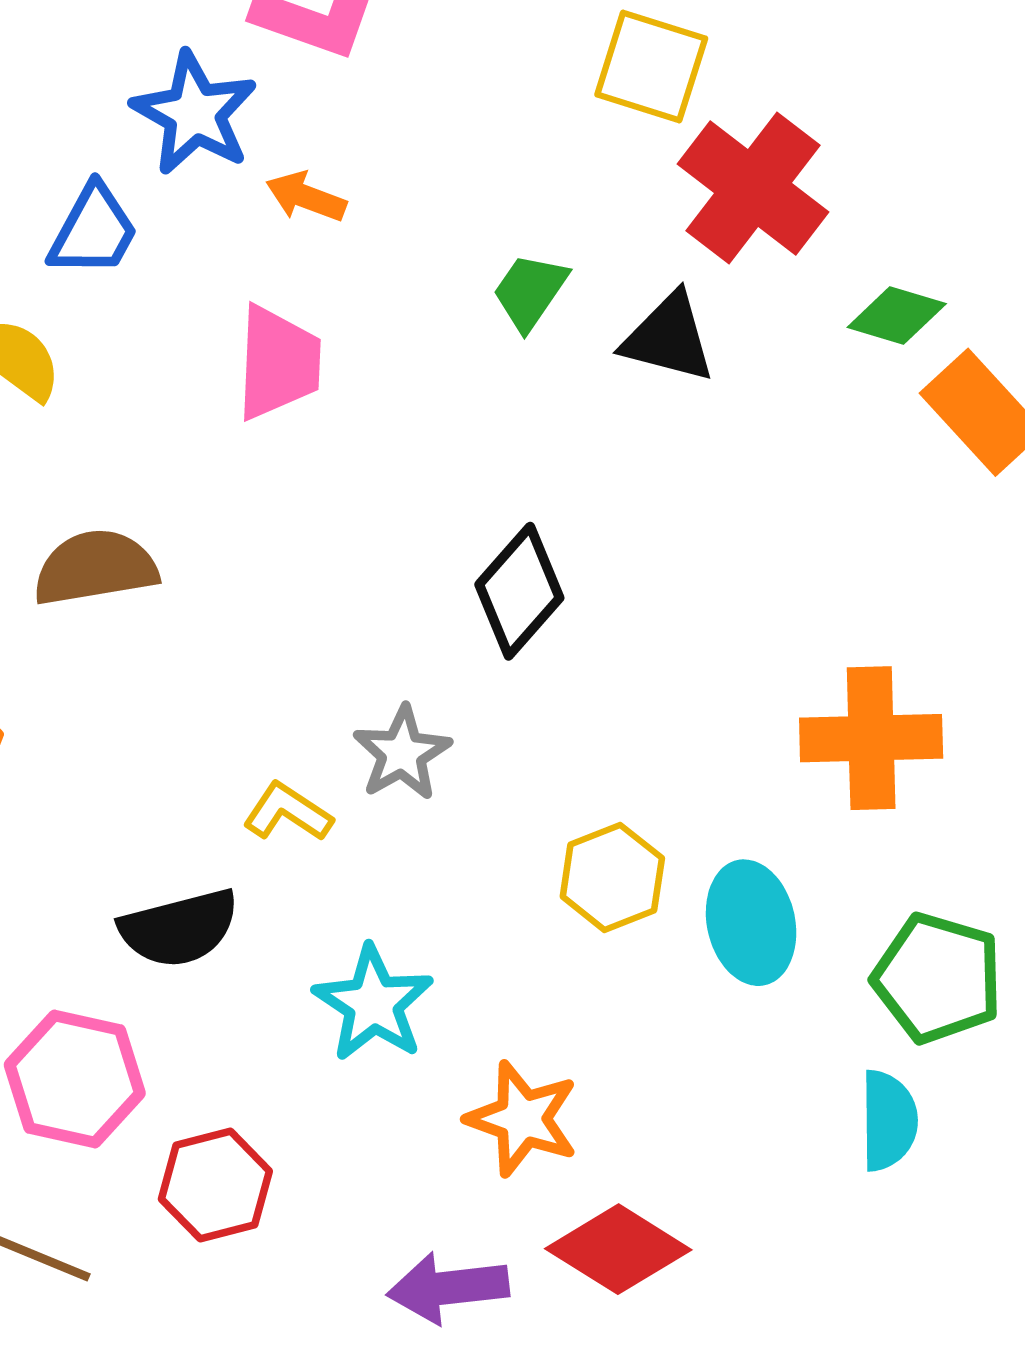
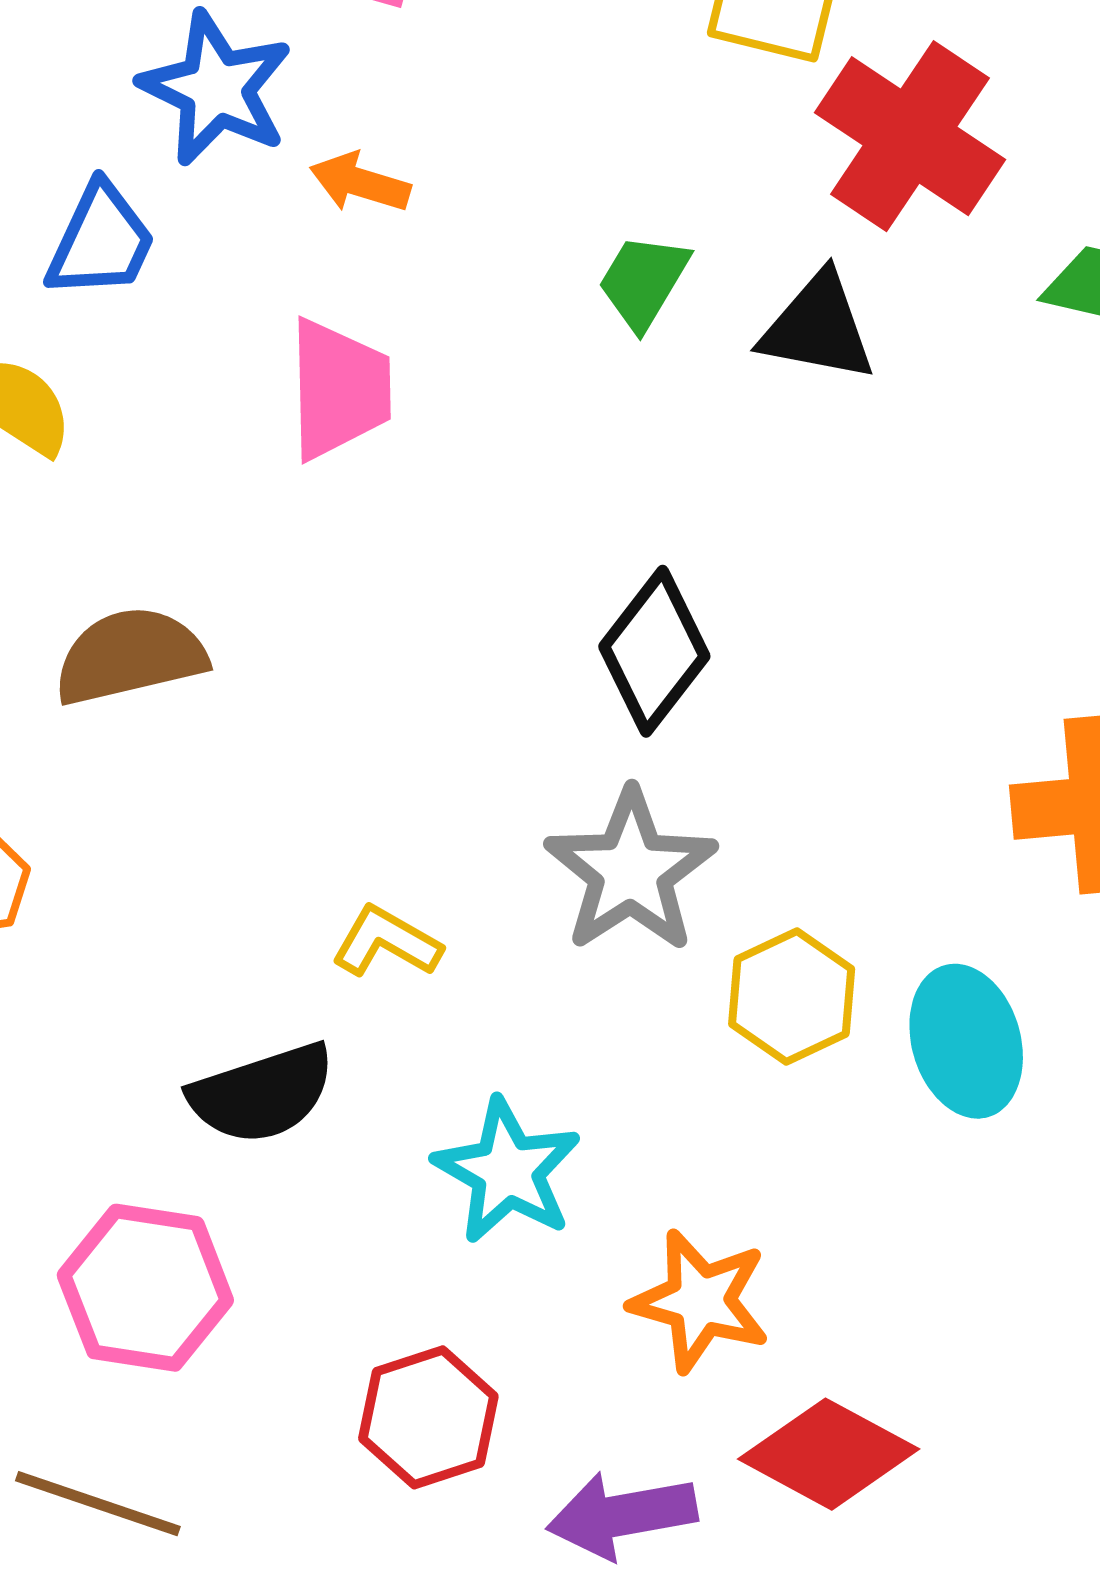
gray star: (402, 753) -> (631, 871), moved, size x1.4
red hexagon: (215, 1185) -> (428, 1417), moved

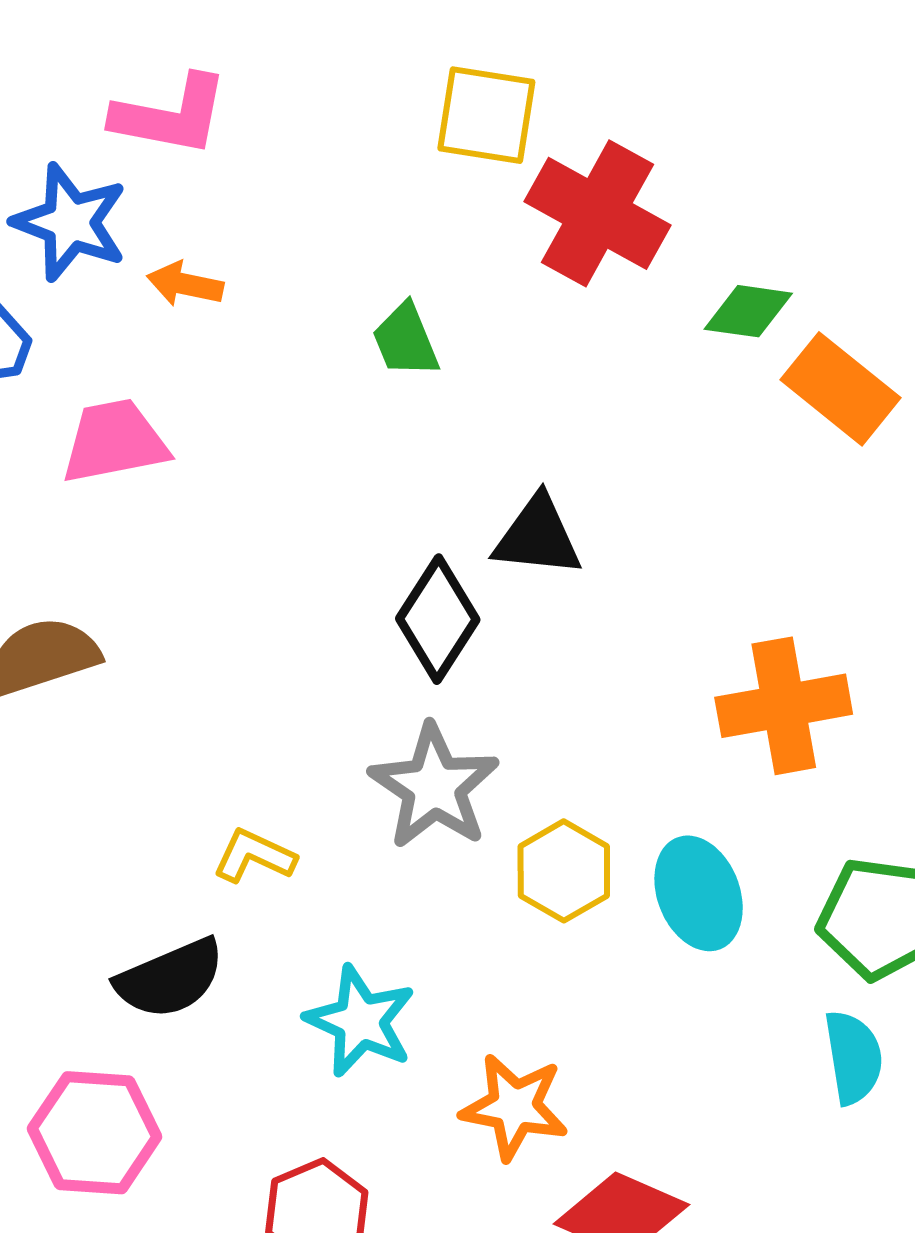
green trapezoid: (643, 281) -> (406, 340), turned -48
black triangle: (818, 327) -> (538, 536), moved
pink trapezoid: (339, 389) -> (115, 441), moved, turned -95

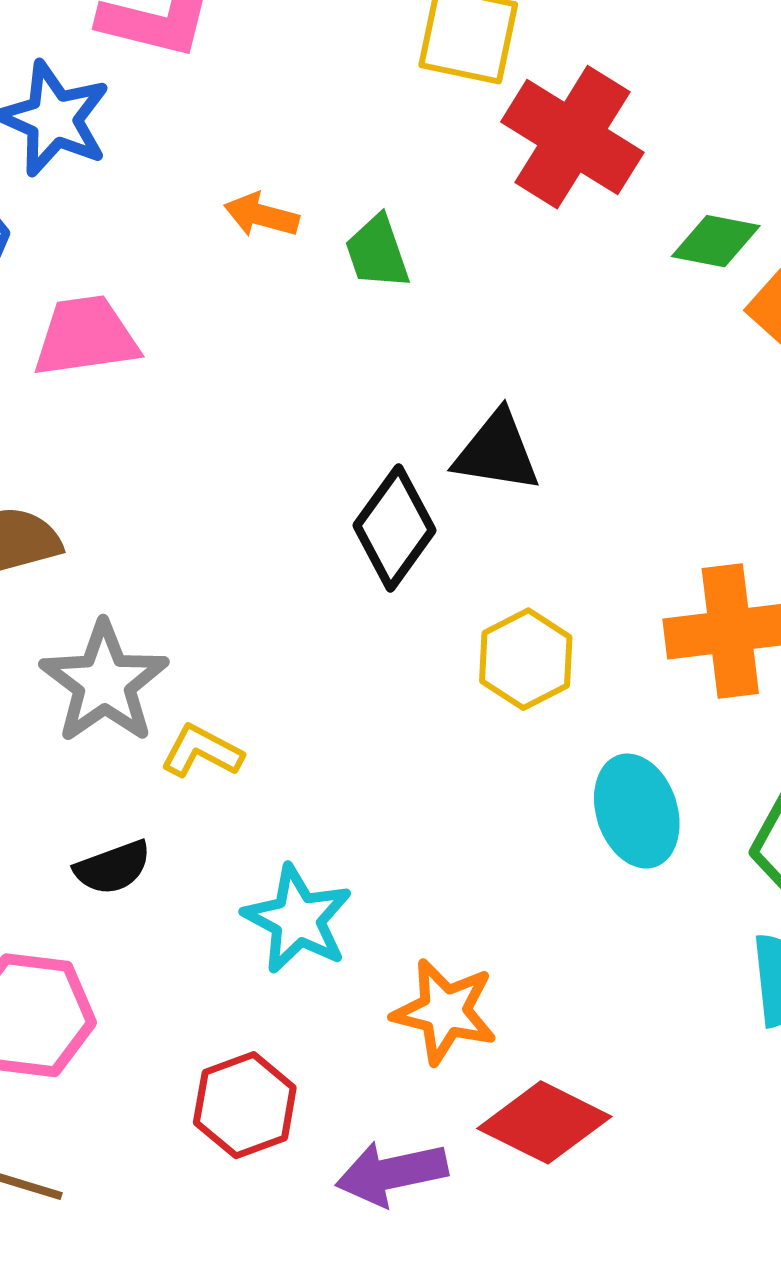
orange arrow: (185, 284) -> (261, 215), moved
gray star: (434, 787) -> (104, 683), moved
yellow hexagon: (564, 871) -> (526, 659), moved
black semicircle: (170, 979) -> (113, 868), size x0.7

